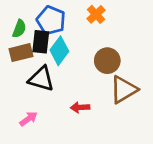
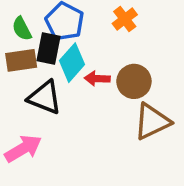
green semicircle: (19, 29) -> (22, 29), turned 126
red arrow: (80, 107) -> (97, 79), moved
pink arrow: (29, 119) -> (23, 149), size x1.5

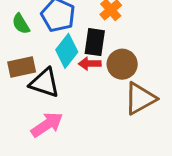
black rectangle: (48, 48) -> (95, 42), moved
brown rectangle: (21, 60) -> (22, 67), moved
pink arrow: (23, 149) -> (47, 125), moved

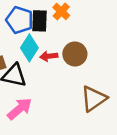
black rectangle: (95, 42) -> (40, 21), moved
brown triangle: (140, 98) -> (94, 99), moved

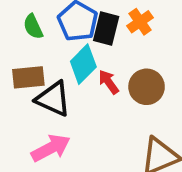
red arrow: (49, 56) -> (109, 82), turned 49

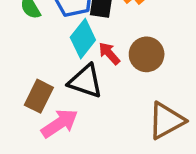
brown rectangle: (28, 77) -> (39, 96), moved, turned -52
black triangle: (53, 99) -> (85, 81), moved

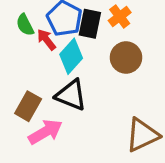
red arrow: (109, 53) -> (46, 40), moved
brown circle: (147, 54) -> (126, 58), moved

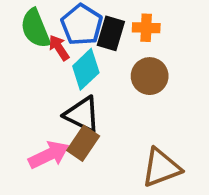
orange cross: (120, 16) -> (146, 28), turned 35
green semicircle: (25, 25) -> (35, 28), size x1.5
brown rectangle: (28, 106) -> (83, 143), moved

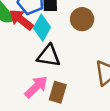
red arrow: (59, 48) -> (21, 20), size x1.5
brown rectangle: (83, 143) -> (58, 92), moved

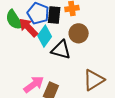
black triangle: (49, 56) -> (61, 50), moved

